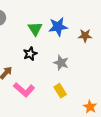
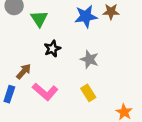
green triangle: (35, 29) -> (39, 19), moved
brown star: (85, 36) -> (111, 12), moved

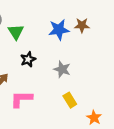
pink L-shape: (45, 92) -> (21, 99), turned 140
yellow rectangle: (88, 93) -> (70, 100), moved

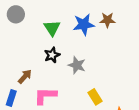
green triangle: (16, 32) -> (52, 28), moved
gray star: (62, 69) -> (77, 65), moved

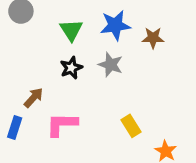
brown star: (107, 20) -> (153, 38), moved
gray star: (77, 65) -> (111, 65), moved

